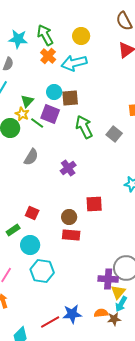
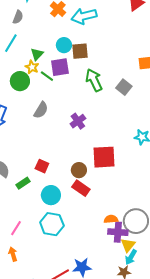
purple square: (50, 114) -> (60, 67), turned -30
red square: (94, 204) -> (104, 157), size x1.4
red rectangle: (71, 235) -> (81, 188), turned 30
cyan circle: (30, 245) -> (51, 195), moved
orange semicircle: (101, 313) -> (111, 219), moved

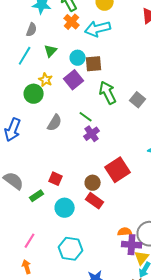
green triangle: (37, 54) -> (51, 51), moved
purple square: (60, 67) -> (74, 80), turned -30
green line: (47, 76) -> (86, 117), moved
red square: (104, 157) -> (118, 170), turned -30
cyan hexagon: (52, 224) -> (71, 249), moved

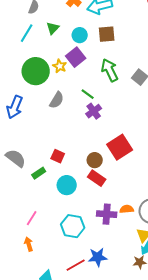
brown square: (94, 64) -> (107, 34), moved
yellow star: (46, 80) -> (60, 66), moved
green circle: (34, 94) -> (36, 71), size x1.4
purple cross: (132, 245) -> (107, 214), moved

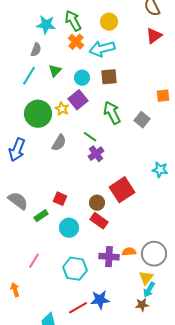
orange arrow: (29, 244) -> (15, 290), moved

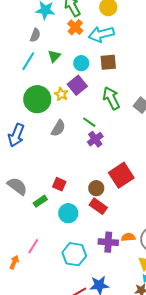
orange arrow: (15, 290) -> (14, 262), moved, turned 40

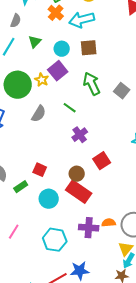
purple cross: (95, 139) -> (80, 135), moved
red square: (121, 175) -> (102, 161), size x0.7
red rectangle: (98, 206) -> (79, 192), size x1.4

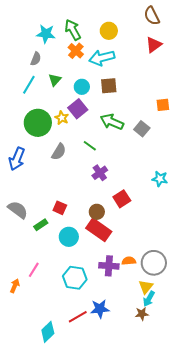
green arrow: (92, 84) -> (112, 122), turned -40

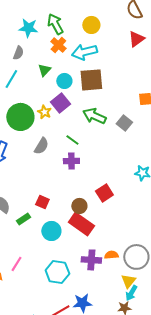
green triangle: (55, 80) -> (44, 70), moved
brown square: (109, 86) -> (91, 80), size x1.4
purple cross: (100, 173) -> (71, 161), moved, turned 35

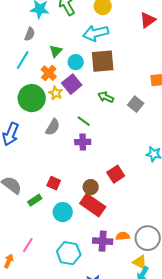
orange cross: (58, 45) -> (49, 73), moved
green arrow: (94, 116) -> (106, 97), size x0.7
yellow triangle: (128, 281) -> (140, 262), turned -42

